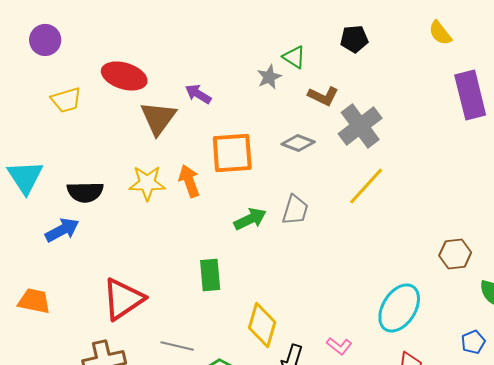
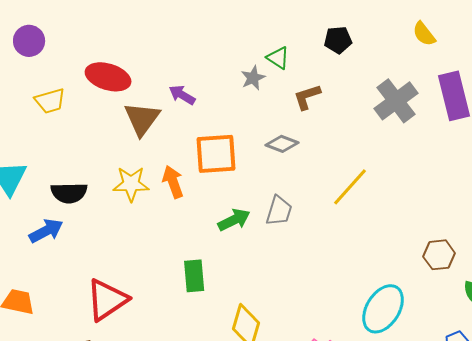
brown L-shape: (323, 96) -> (307, 97), turned 136
gray cross: (360, 126) -> (396, 101), moved

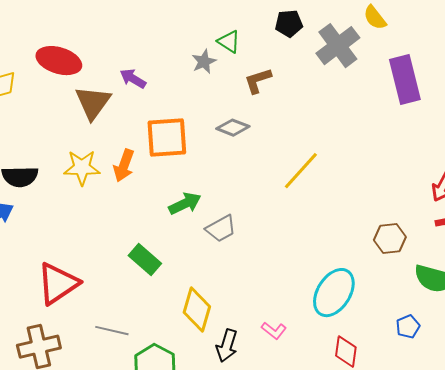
gray cross: (396, 101) -> (338, 46), moved
orange arrow: (173, 182) -> (124, 166), turned -140
gray trapezoid: (279, 211) -> (221, 229), moved, turned 44
green rectangle: (194, 276) -> (145, 260), turned -44

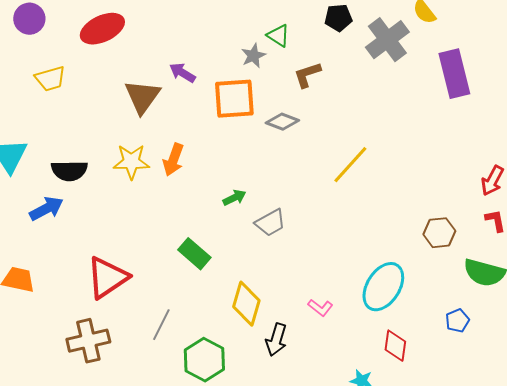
red ellipse: (59, 61) -> (102, 29), moved, turned -42
orange square: (167, 138) -> (234, 99), moved
green arrow: (185, 204) -> (234, 198), size x0.7
gray line: (112, 331) -> (161, 325), turned -76
pink L-shape: (274, 331) -> (320, 308), moved

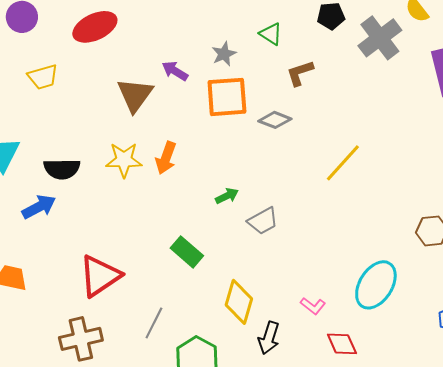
gray star: (253, 56) -> (224, 54), moved
red diamond: (395, 346) -> (342, 344), moved, turned -32

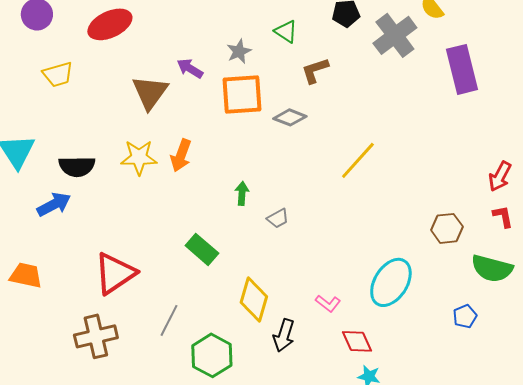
green arrow: (227, 196) -> (242, 193), turned -60
gray trapezoid: (263, 221) -> (278, 218), size x0.7

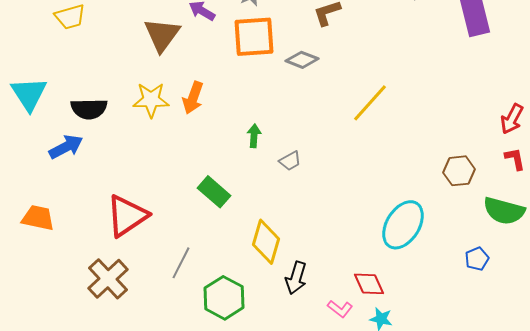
pink L-shape: (328, 303) -> (340, 309), moved
brown cross: (96, 336) -> (108, 279), turned -30

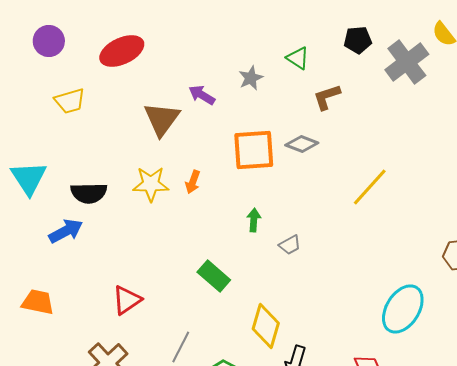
orange square: (254, 37) -> (254, 150), moved
orange arrow: (193, 98) -> (193, 182), size x0.7
red triangle: (127, 216) -> (127, 300), size x0.7

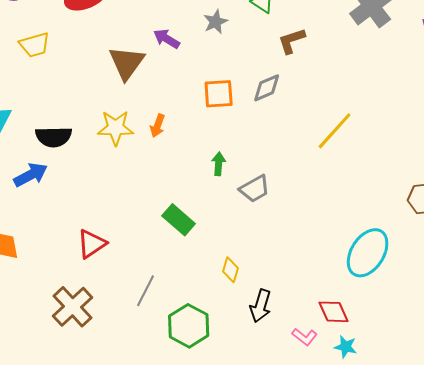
gray diamond: (302, 144) -> (267, 88), turned -44
orange square: (254, 150) -> (219, 94), size x0.7
gray trapezoid: (290, 245) -> (255, 189), size x1.4
yellow diamond: (266, 326) -> (231, 270), size x0.6

